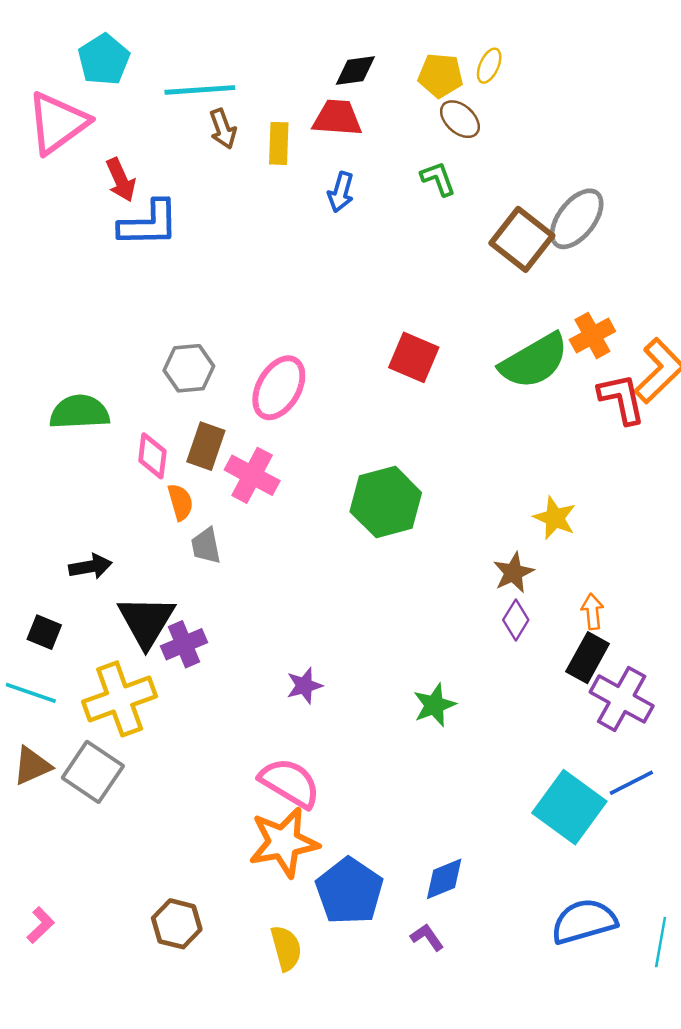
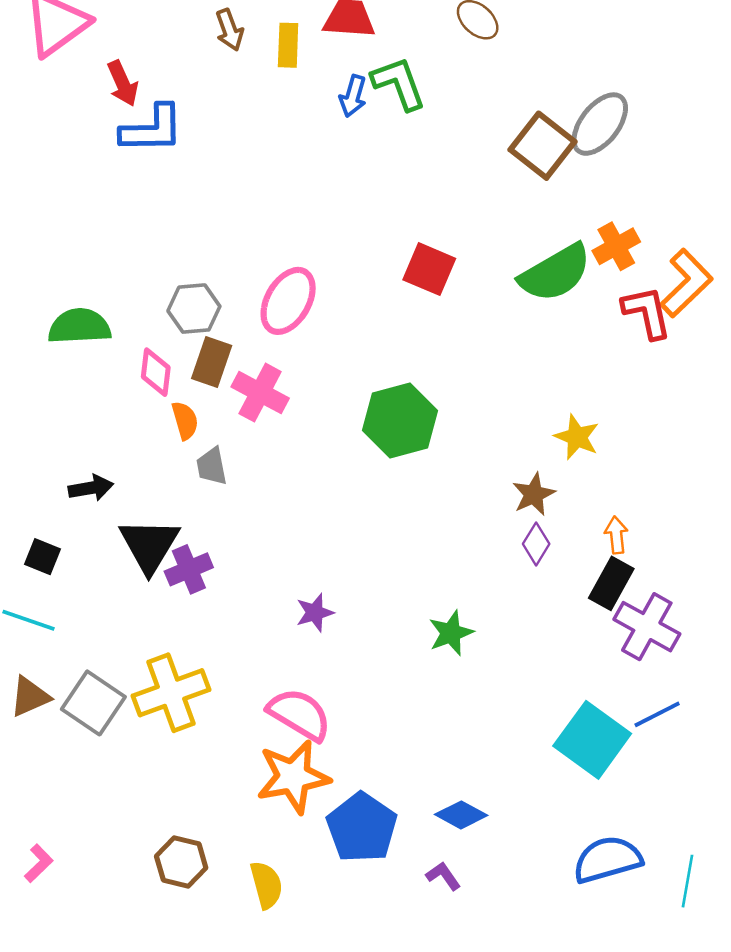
green L-shape: (438, 179) -> (399, 83), moved, size x1.5
gray hexagon: (189, 368) -> (194, 309), moved
yellow cross: (120, 699) -> (171, 693), moved
blue diamond: (444, 879) -> (461, 815), turned 51
yellow semicircle: (286, 948) -> (266, 885), moved

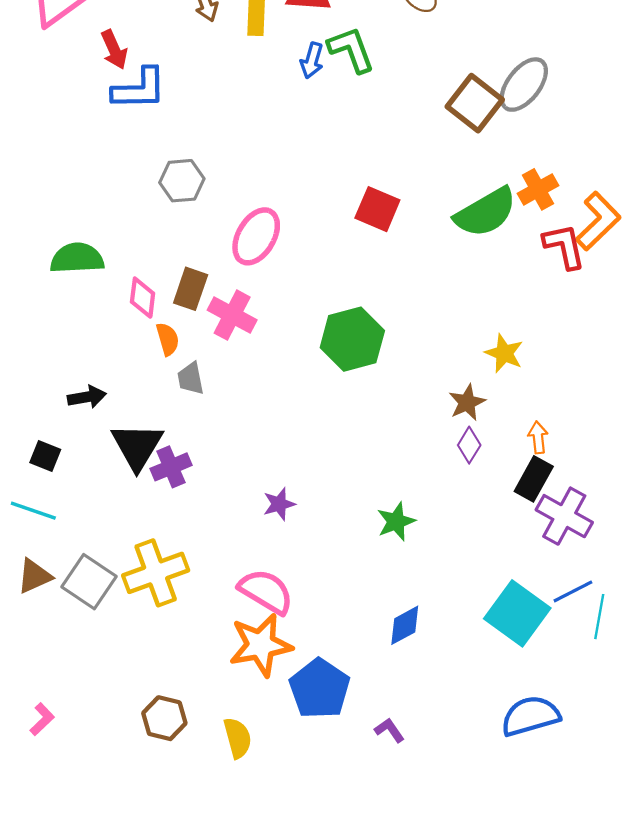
gray hexagon: (194, 309) -> (182, 181), moved
blue diamond: (461, 815) -> (405, 625), moved, turned -57
cyan line: (688, 881) -> (599, 617), moved

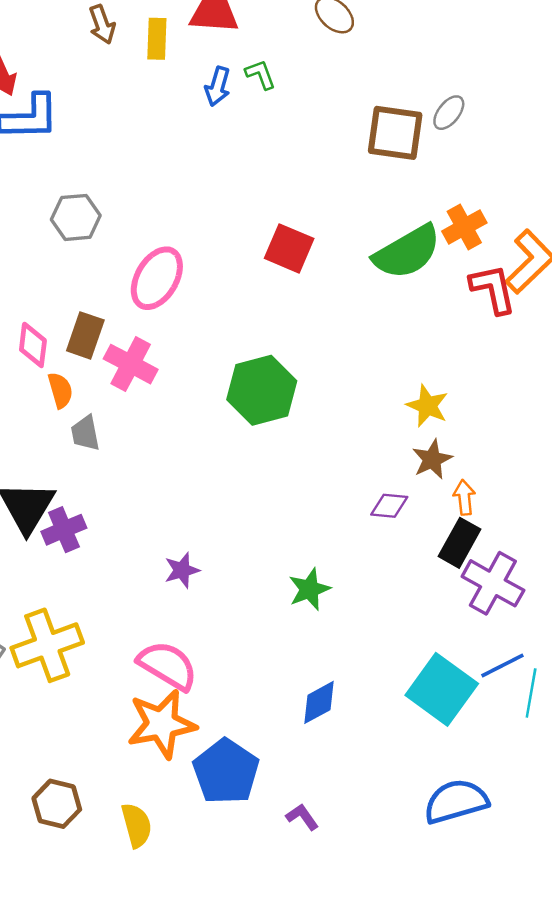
green L-shape: (351, 50) -> (261, 74), size x0.6
gray ellipse: (524, 85) -> (449, 113), size x0.6
brown square: (475, 103) -> (395, 133), turned -30
brown star: (467, 402) -> (432, 459), moved
purple diamond: (469, 445) -> (389, 506), turned 64

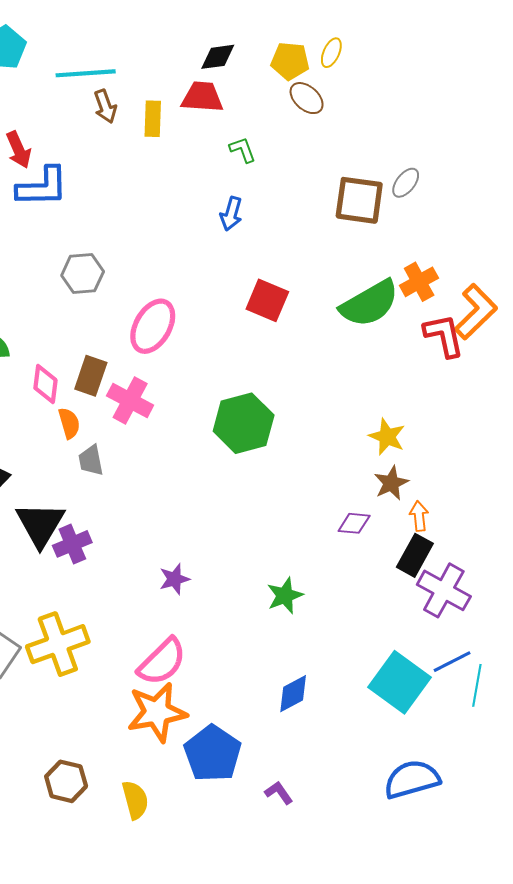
blue arrow: (218, 86) -> (231, 214), moved
pink semicircle: (168, 666) -> (162, 662), turned 104

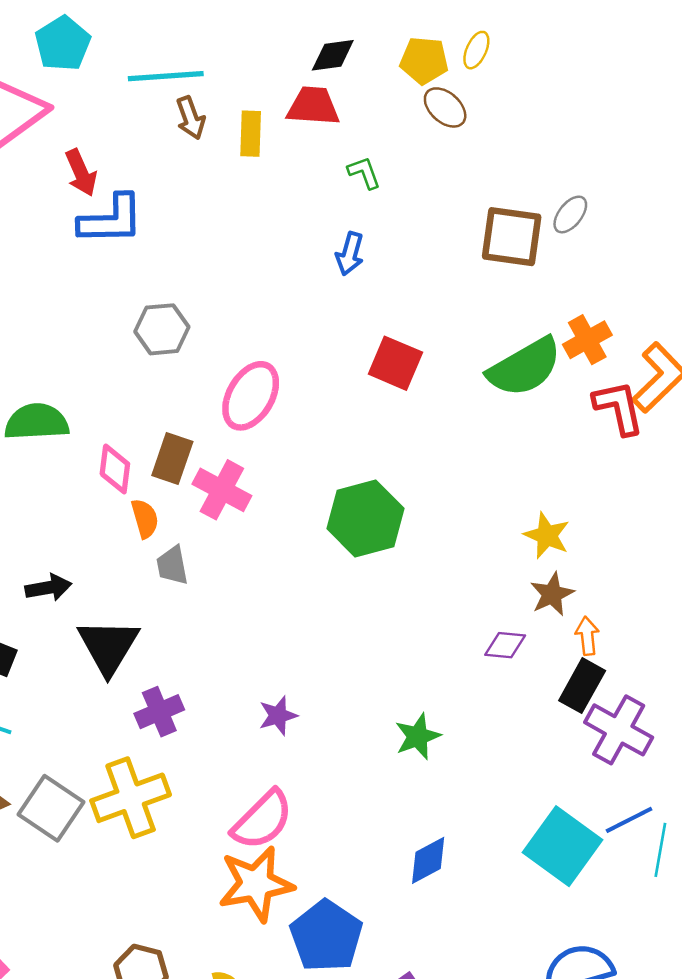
purple cross: (72, 544) -> (159, 712), moved

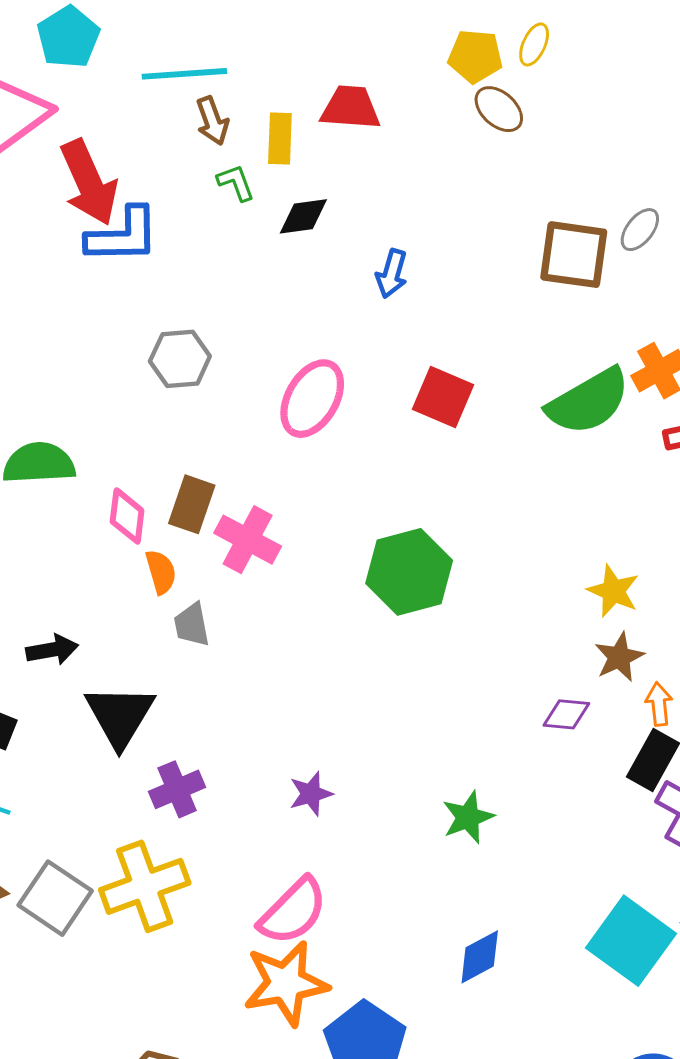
black diamond: (333, 55) -> (303, 216), moved
red arrow: (81, 173) -> (89, 183), size x1.6
green L-shape: (364, 173) -> (236, 183), moved
pink ellipse: (251, 396) -> (312, 399), moved

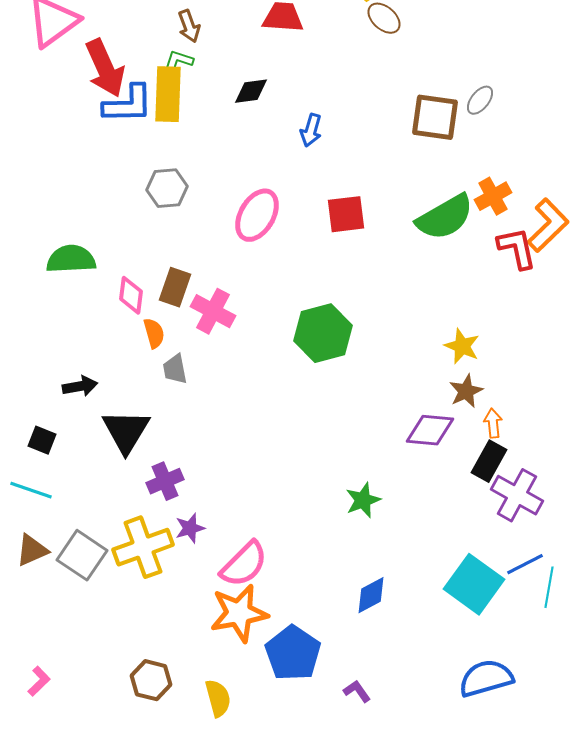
yellow rectangle: (280, 138) -> (168, 94), moved, size x1.6
green L-shape: (236, 183) -> (179, 60), moved, turned -52
red square: (443, 397) -> (346, 214), turned -30
purple diamond: (566, 714) -> (430, 430), size x1.5
purple star: (311, 794) -> (190, 528), moved

